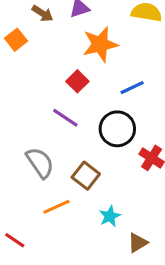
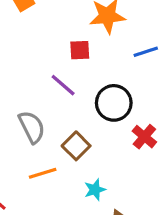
red square: (77, 81) -> (80, 50), turned 35
blue line: (132, 88) -> (146, 52), moved

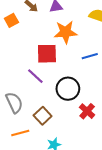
red square: (80, 50) -> (47, 54), size x1.5

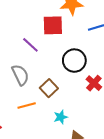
purple line: (35, 76) -> (30, 45), moved

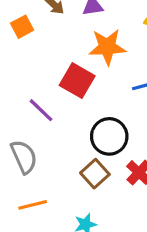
red square: (53, 25) -> (77, 81), turned 30
brown square: (49, 88) -> (95, 174), moved

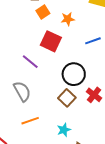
orange square: (22, 27) -> (43, 12), moved
orange star: (107, 47) -> (68, 19), size x0.6

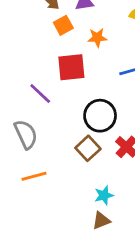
red square: (51, 41) -> (71, 67), turned -35
cyan star: (64, 130) -> (104, 195), moved

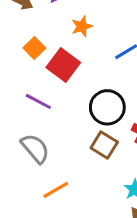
orange square: (63, 25) -> (34, 48), moved
red square: (71, 67) -> (63, 65), turned -32

